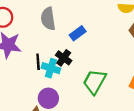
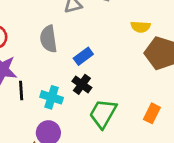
black cross: (64, 58) -> (82, 84), moved
black line: (38, 62) -> (21, 91), moved

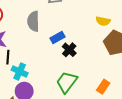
black cross: (82, 84) -> (69, 50), moved
cyan cross: (52, 97) -> (20, 72), moved

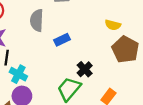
black cross: (69, 50) -> (85, 69), moved

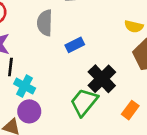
black cross: (85, 69) -> (102, 79), size x1.5

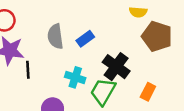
gray semicircle: (45, 23) -> (55, 36), moved
cyan cross: (25, 86) -> (75, 77), moved

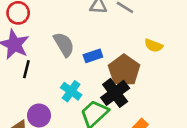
gray semicircle: (55, 36) -> (64, 44), turned 140
brown pentagon: (157, 36) -> (124, 70), moved

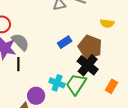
gray semicircle: (64, 44) -> (20, 42), moved
cyan cross: (71, 91) -> (57, 83), moved

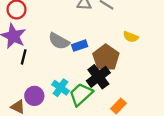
gray semicircle: (20, 42) -> (59, 41), moved, turned 150

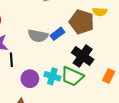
brown pentagon: (106, 58) -> (82, 22), moved
green trapezoid: (81, 94) -> (72, 76), turned -95
purple circle: (34, 96) -> (30, 79), moved

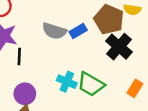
black cross: (83, 56) -> (119, 47), moved
purple circle: (30, 79) -> (25, 94), moved

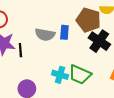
blue rectangle: (78, 31) -> (64, 32), turned -48
black line: (19, 56) -> (20, 50), moved

